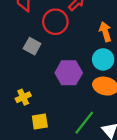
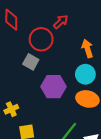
gray square: (32, 46) -> (31, 62), moved

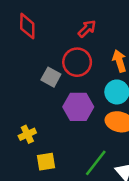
red circle: (41, 39) -> (77, 62), moved

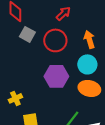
gray square: (51, 77) -> (27, 34), moved

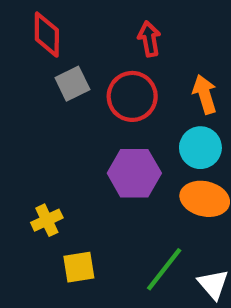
red arrow: (63, 13) -> (149, 39), turned -56
gray square: (27, 34) -> (72, 84), turned 35

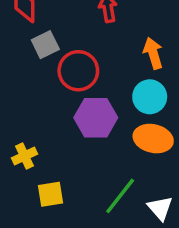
red circle: (132, 96) -> (78, 71), moved

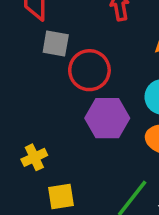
gray square: (45, 45) -> (56, 44), turned 36

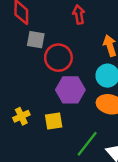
yellow square: (61, 196) -> (54, 121), moved

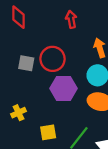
gray square: (36, 40) -> (26, 63), moved
yellow square: (54, 121) -> (48, 132), moved

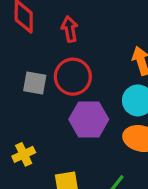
red arrow: (71, 19) -> (70, 29), moved

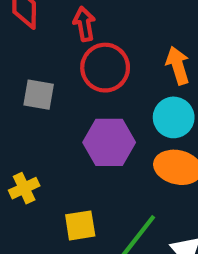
red circle: (73, 77) -> (105, 68), moved

